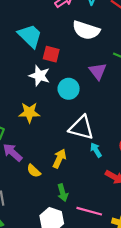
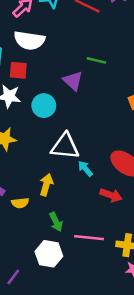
white semicircle: (86, 30) -> (29, 40), moved
yellow semicircle: (34, 171) -> (20, 203), turned -40

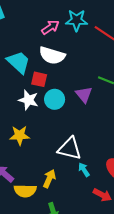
cyan circle: (44, 106) -> (55, 99), moved
yellow semicircle: (20, 203) -> (25, 191), size x1.5

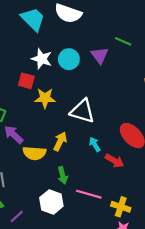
red square: (39, 79) -> (26, 81), moved
yellow star: (20, 135) -> (45, 98), moved
cyan arrow: (84, 170) -> (95, 144), moved

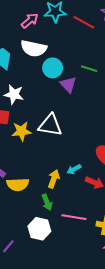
cyan circle: (69, 59) -> (53, 68), moved
white triangle: (82, 111) -> (50, 125), moved
yellow arrow: (60, 141) -> (54, 179), moved
cyan arrow: (95, 144) -> (74, 169), turned -80

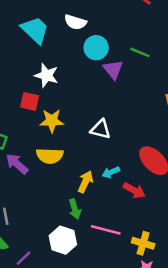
white semicircle: (34, 48) -> (75, 22), size x0.7
white triangle: (50, 125) -> (100, 129), moved, size x0.7
yellow semicircle: (18, 184) -> (50, 156), moved

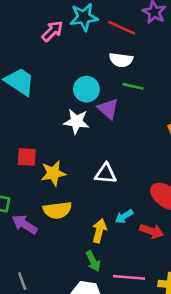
white semicircle: (75, 22) -> (121, 60), moved
white star: (47, 75) -> (76, 121), moved

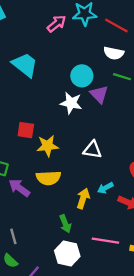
green arrow: (93, 261) -> (65, 224), moved

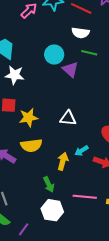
white star: (71, 103) -> (15, 75), moved

